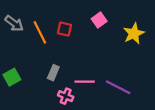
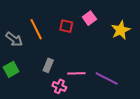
gray arrow: (14, 23) -> (14, 39), moved
red square: (64, 29) -> (66, 26), moved

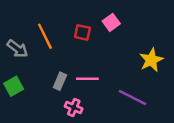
yellow star: (121, 30) -> (151, 60), moved
pink line: (76, 73) -> (87, 79), moved

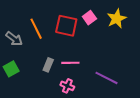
red square: (82, 32) -> (66, 26), size x1.6
yellow star: (151, 60) -> (117, 19), moved
pink cross: (74, 107) -> (67, 86), moved

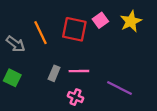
green square: (11, 69) -> (12, 78), turned -35

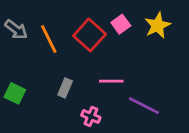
red square: (74, 29) -> (90, 35), turned 30
gray arrow: (16, 44) -> (16, 29), moved
pink line: (79, 71) -> (111, 81), moved

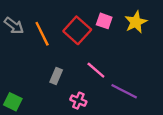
pink square: (121, 24) -> (104, 21), turned -35
pink line: (111, 81) -> (96, 70), turned 42
green square: (15, 93) -> (13, 102), moved

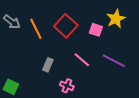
pink square: (104, 21) -> (96, 30), moved
purple line: (124, 91) -> (114, 61), moved

